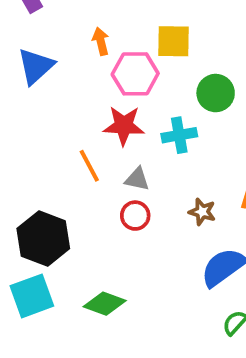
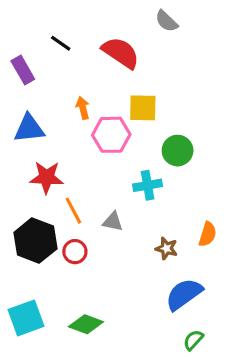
blue triangle: (36, 66) -> (29, 128), turned 36
red star: (124, 126) -> (46, 177), moved
red circle: (135, 216) -> (75, 252), moved
black hexagon: (43, 239) -> (35, 241), moved

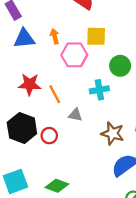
blue triangle: (29, 128) -> (24, 39), moved
orange line: (73, 211) -> (55, 94), moved
brown star: (166, 248) -> (112, 133), size x1.5

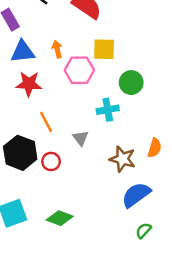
red star: (30, 84) -> (29, 84), moved
orange line: (55, 94) -> (46, 122), moved
gray triangle: (75, 115) -> (81, 138), turned 40

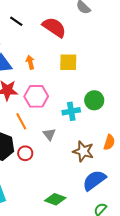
pink hexagon: (79, 70) -> (36, 96), moved
green circle: (131, 83) -> (94, 100), moved
green diamond: (60, 218) -> (55, 199), moved

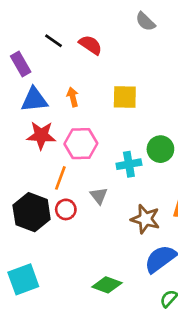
red semicircle: (54, 27) -> (91, 45), moved, size x0.7
orange line: (21, 121) -> (60, 178), turned 48
red circle: (25, 153) -> (66, 209), moved

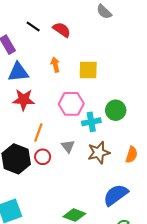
orange arrow: (73, 97) -> (55, 65), moved
pink hexagon: (81, 144) -> (71, 104), moved
brown star: (145, 219) -> (99, 153), moved, turned -30

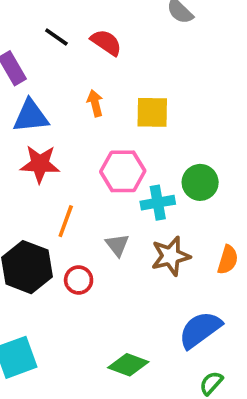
red circle: (43, 157) -> (79, 280), moved

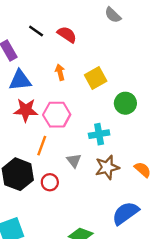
yellow square: (152, 112) -> (96, 78), turned -30
pink hexagon: (123, 171) -> (57, 115), moved
green circle: (200, 182) -> (125, 103), moved
orange semicircle: (228, 260) -> (143, 170), turned -66

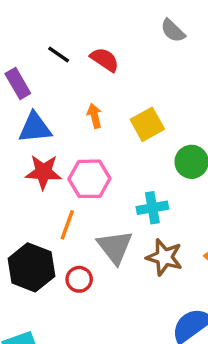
gray triangle: (74, 160) -> (115, 247), size x1.6
brown star: (107, 167) -> (164, 257), turned 30

